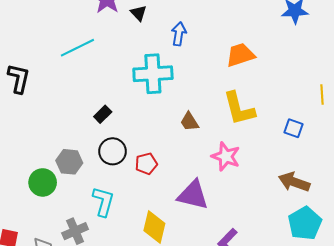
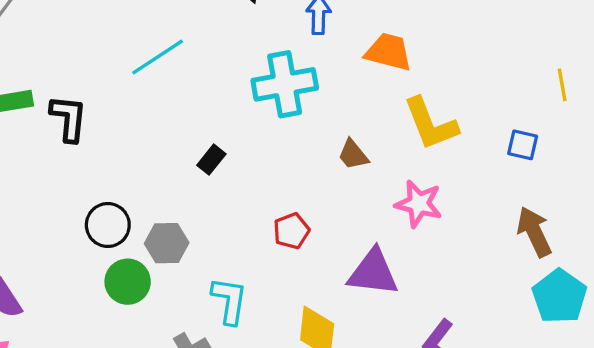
orange trapezoid: (240, 55) -> (388, 52), moved, turned 40
black circle: (113, 151) -> (108, 225), moved
brown arrow: (294, 182) -> (534, 232), turned 52

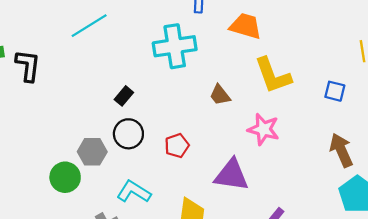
black circle: (108, 225) -> (128, 134), moved
cyan L-shape: (229, 301) -> (134, 192), turned -68

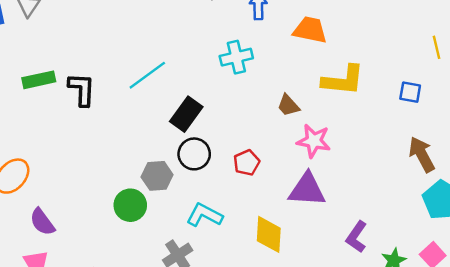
cyan line: (89, 26) -> (147, 75), moved
cyan cross: (175, 46) -> (236, 57), size x0.7
yellow L-shape: (273, 75) -> (343, 80), turned -60
black rectangle: (124, 96) -> (186, 114), size x1.6
pink star: (263, 129) -> (314, 141), moved

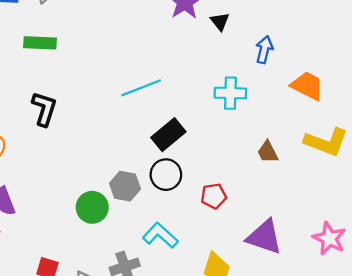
green rectangle: (39, 80) -> (40, 43), moved
black L-shape: (82, 89) -> (44, 109), moved
pink star: (314, 141) -> (329, 238), moved

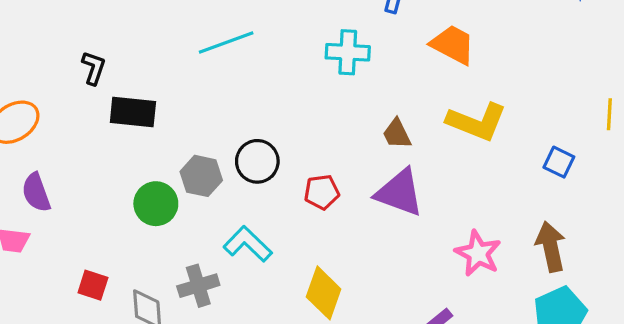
black L-shape: (44, 109) -> (94, 68), size x0.7
black rectangle: (168, 135) -> (133, 112), moved, turned 44
purple triangle: (264, 237) -> (399, 193), moved

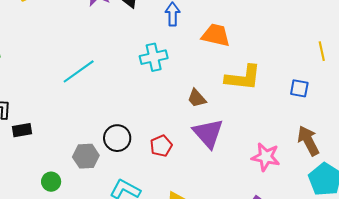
black rectangle: (133, 112) -> (22, 130), moved, size x0.7
purple triangle: (399, 193) -> (208, 133), turned 44
green circle: (156, 204) -> (51, 182), moved, size x0.7

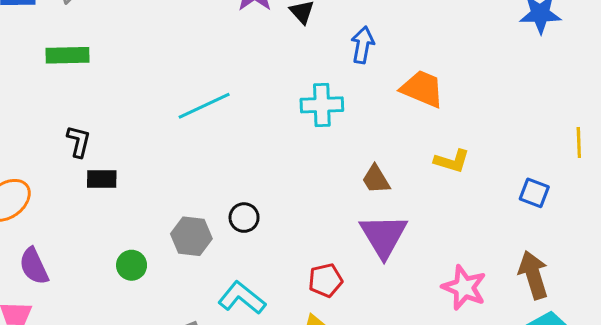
yellow L-shape: (243, 78) -> (452, 161), size x0.6
black circle: (117, 138) -> (244, 218), size x0.7
red pentagon: (161, 146) -> (325, 280), moved

